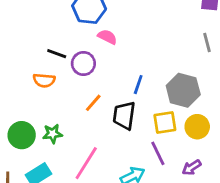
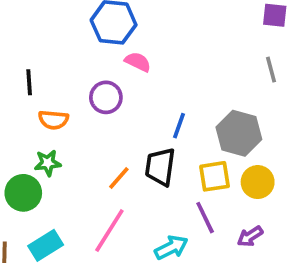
black line: (57, 54) -> (29, 82), moved, turned 66
orange line: (93, 103) -> (119, 178), moved
green star: (53, 134) -> (48, 163), moved

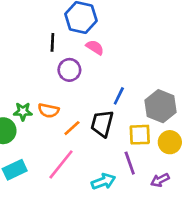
black line: (29, 82) -> (52, 42), moved
orange semicircle: (53, 120) -> (48, 110), moved

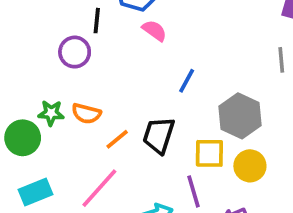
purple circle: (69, 70) -> (75, 52), moved
blue line: (119, 96) -> (187, 81), moved

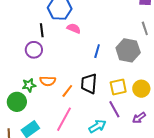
gray hexagon: (240, 116) -> (128, 50), moved

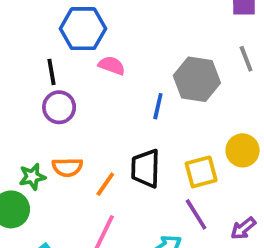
purple circle: (34, 50) -> (59, 107), moved
gray hexagon: (128, 50) -> (197, 79), moved
yellow circle: (141, 89) -> (243, 150), moved

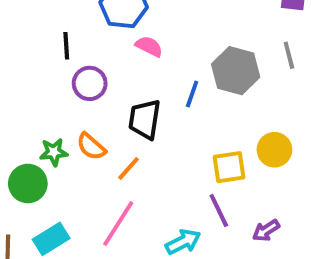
black line: (52, 72) -> (66, 46), moved
orange semicircle: (67, 167) -> (91, 146), turned 36
black trapezoid: (146, 168) -> (145, 119), moved

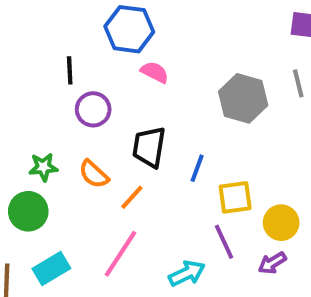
blue line: (192, 94) -> (197, 168), moved
yellow circle: (274, 150) -> (281, 223), moved
green star: (54, 152) -> (43, 167), moved

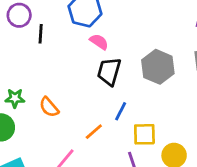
purple circle: (93, 109) -> (19, 15), moved
black trapezoid: (149, 147) -> (109, 71), moved
orange line: (132, 197) -> (94, 132), moved

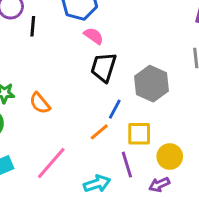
gray hexagon: (158, 67) -> (152, 84), moved
orange line: (94, 132) -> (99, 132), moved

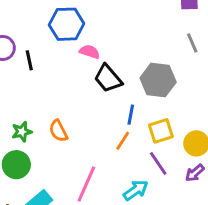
black trapezoid: (104, 67) -> (108, 78), turned -40
orange semicircle: (40, 103) -> (58, 131), turned 30

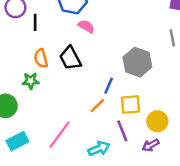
black trapezoid: (108, 78) -> (70, 58), moved
orange semicircle: (58, 131) -> (41, 58), moved
green star: (22, 132) -> (31, 81), moved

